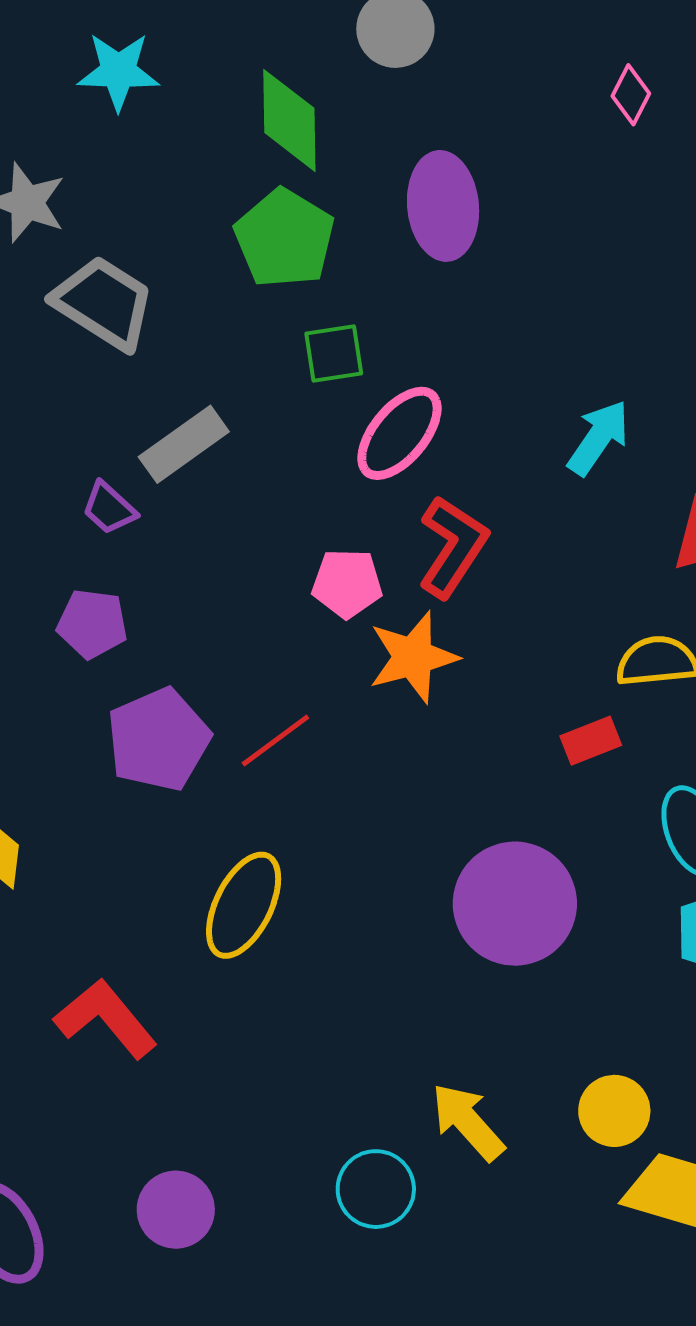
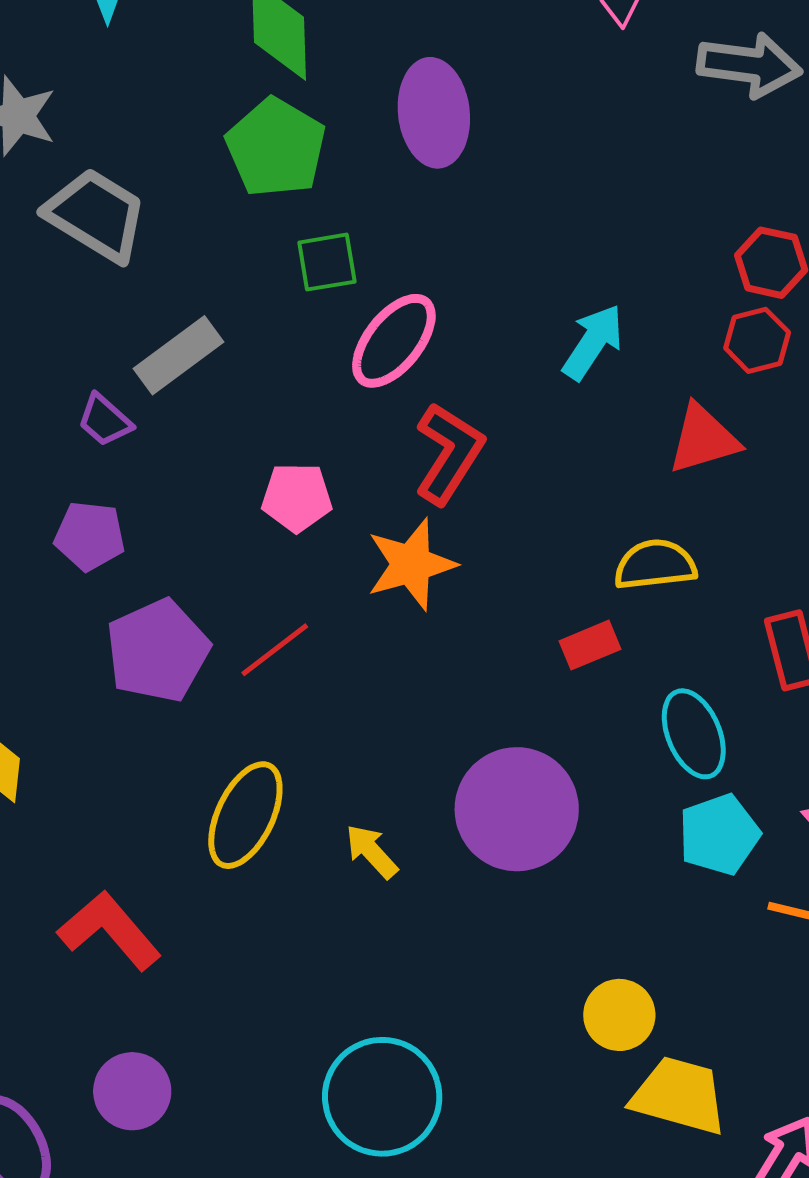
pink pentagon: (347, 583) -> (297, 497), moved
yellow arrow: (468, 1122) -> (372, 851), moved, size x0.7
cyan circle: (376, 1189) -> (382, 1097), size x1.5
purple circle: (176, 1210) -> (132, 1091), moved

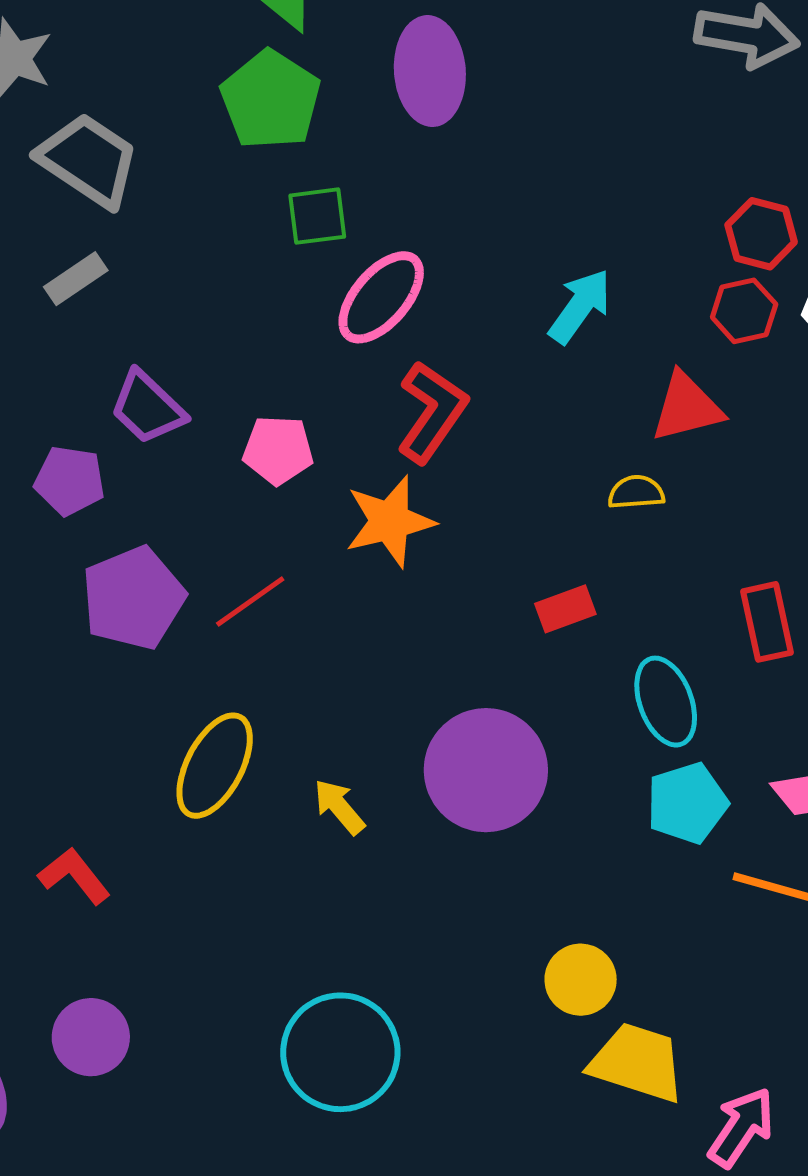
gray rectangle: (178, 355) -> (76, 279), moved, size x0.7
purple trapezoid: (105, 420) -> (148, 408), moved, size x1.4
yellow semicircle: (655, 565) -> (636, 492), moved, size x0.7
red L-shape: (109, 931) -> (74, 876), size x0.7

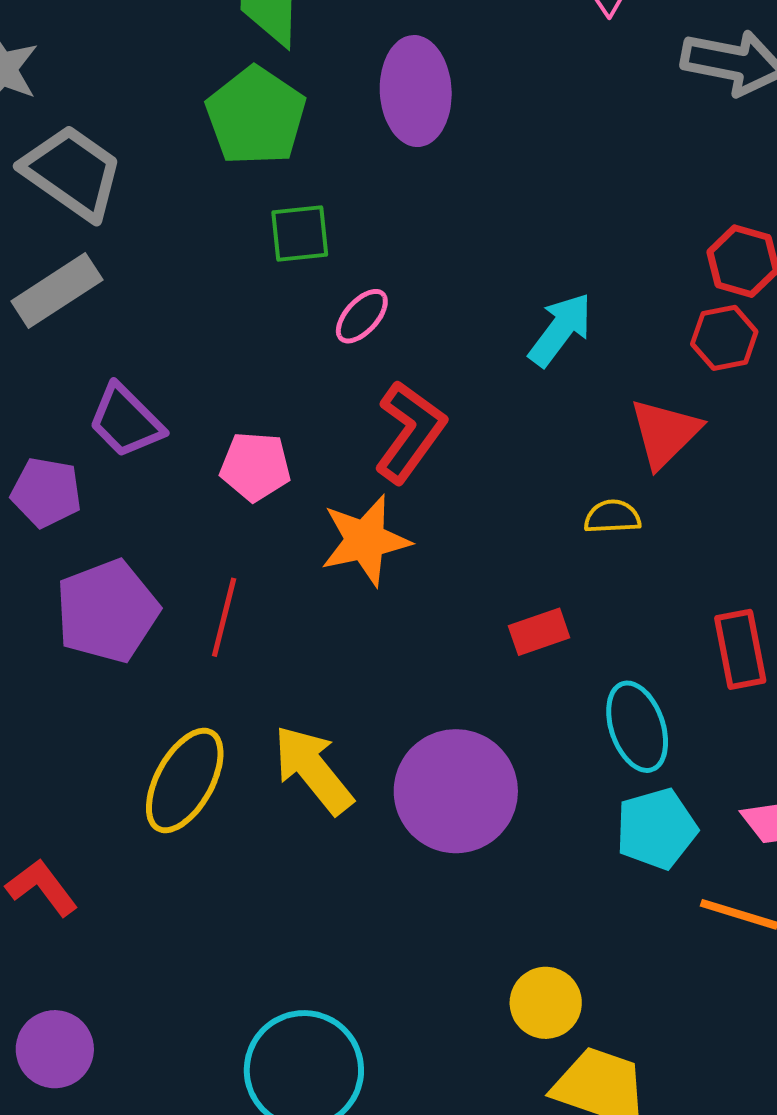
gray rectangle: (76, 279) -> (57, 290), size x1.4
pink ellipse: (381, 297) -> (362, 316), size x0.6
red triangle: (687, 407) -> (665, 433), turned -32
red line: (250, 602) -> (224, 617), turned -42
yellow arrow: (339, 807) -> (313, 770), moved, size x1.6

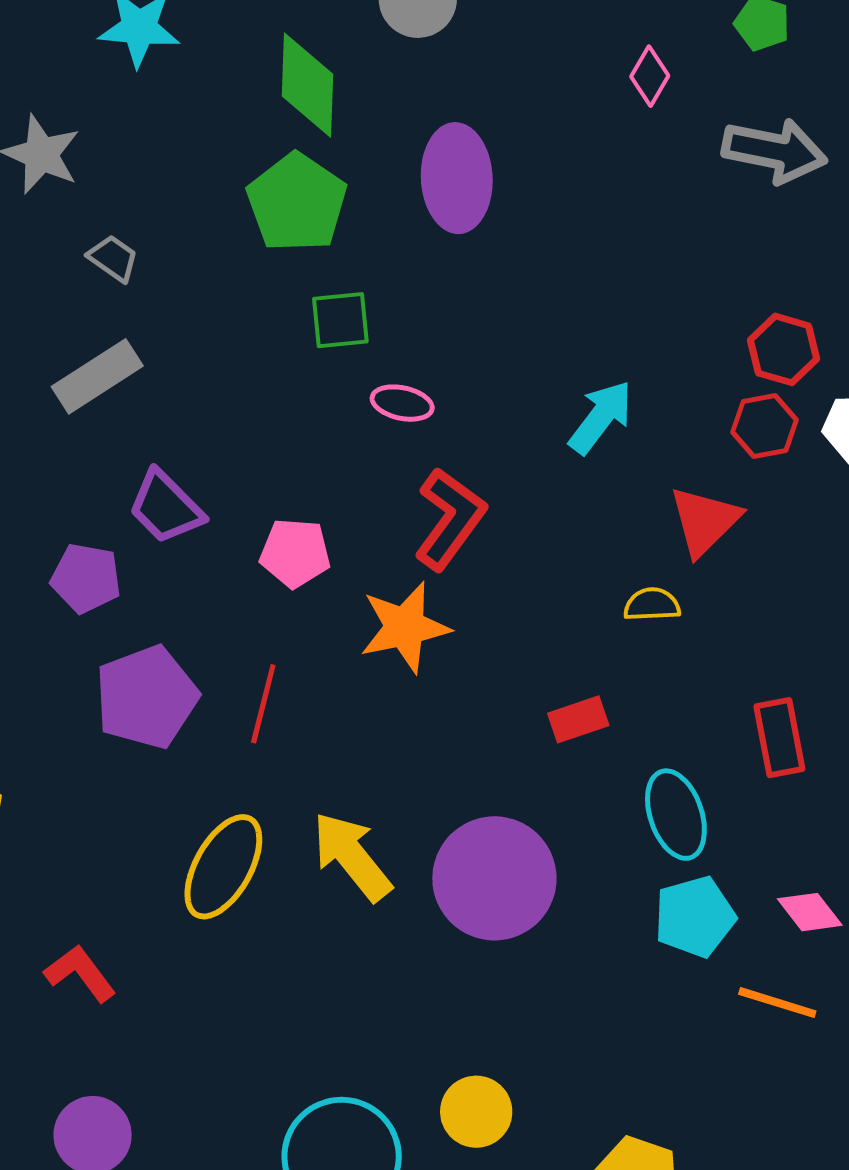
gray trapezoid: (72, 172) -> (113, 258), size x0.5
pink ellipse: (362, 316) -> (402, 403), turned 60
yellow circle: (546, 1003) -> (476, 1112), moved

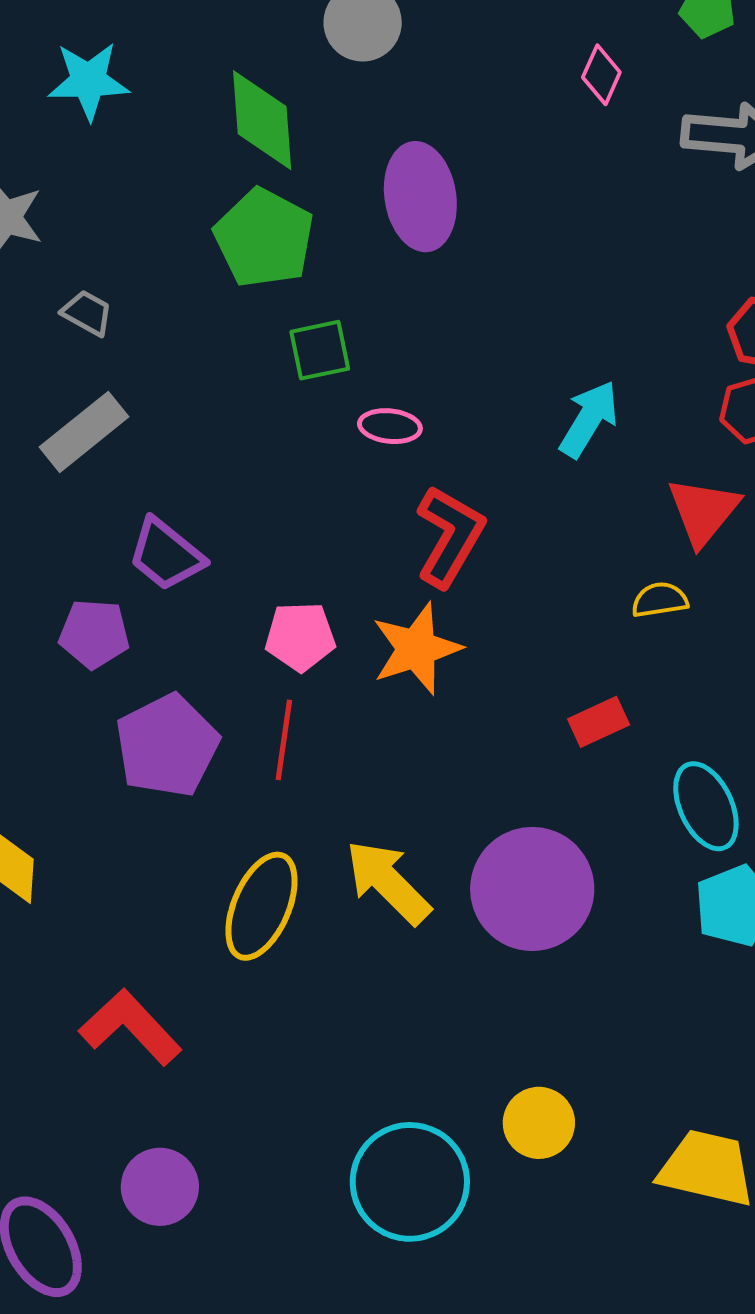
pink pentagon: (295, 553) -> (300, 637), moved
red L-shape: (80, 973) -> (130, 1027), size x1.4

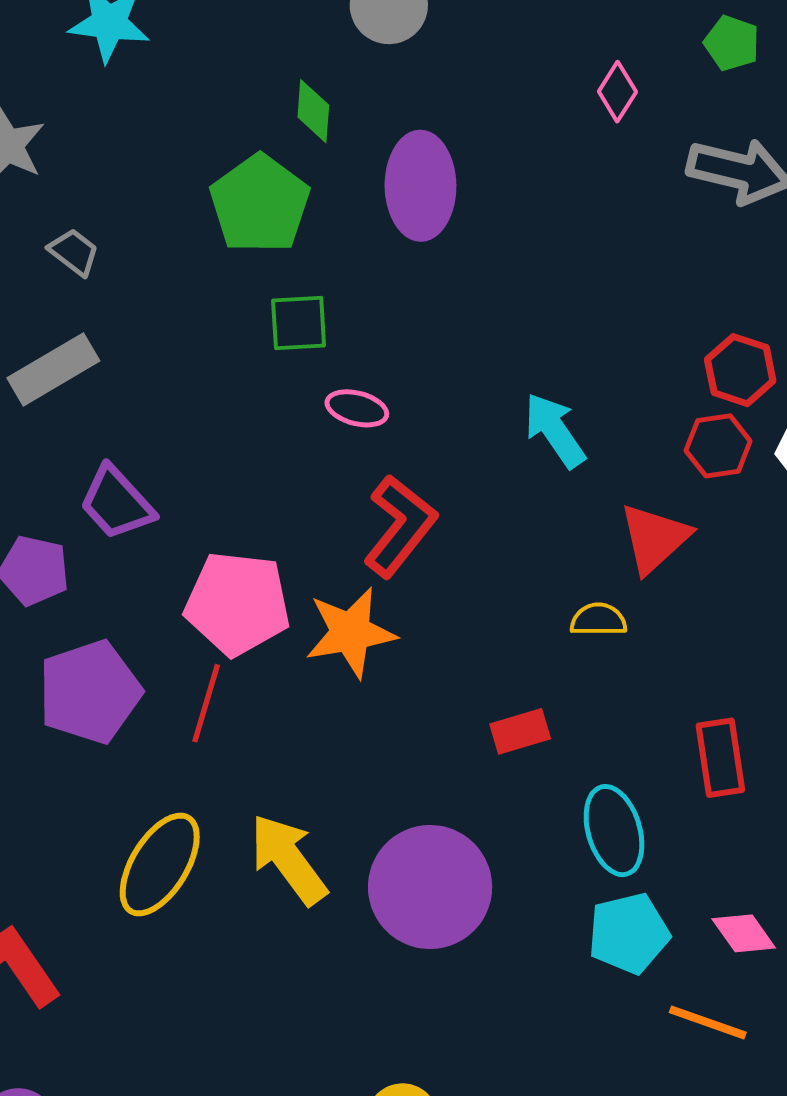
green diamond: (262, 120) -> (313, 111), moved, size x0.6
cyan arrow: (589, 419) -> (555, 430), turned -74
pink pentagon: (300, 637) -> (237, 603), size x1.5

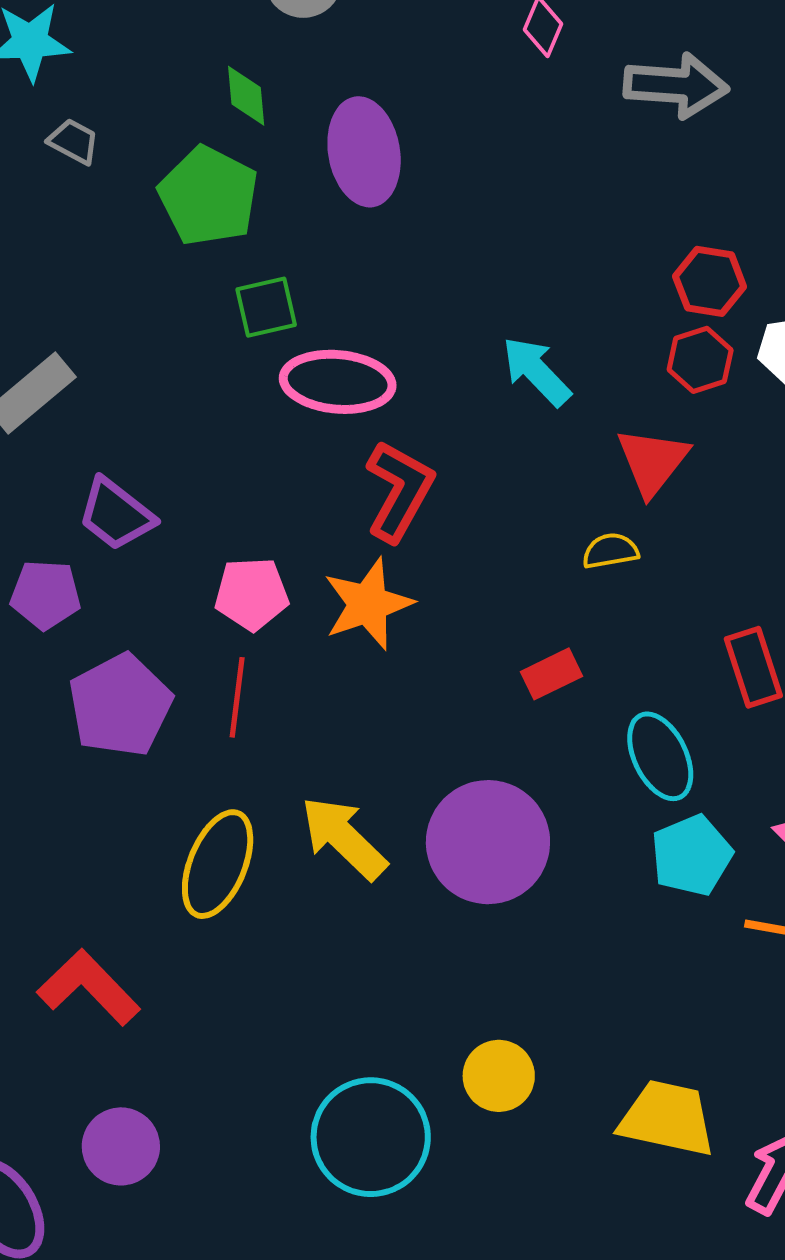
gray trapezoid: (74, 252) -> (74, 141), moved
pink ellipse: (357, 408) -> (338, 382), size x1.8
pink pentagon: (237, 603) -> (252, 594), size x0.7

